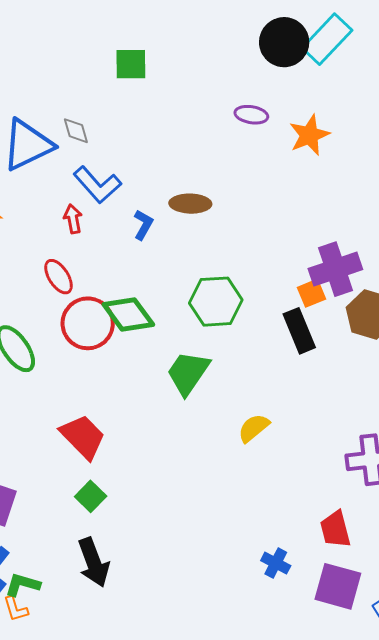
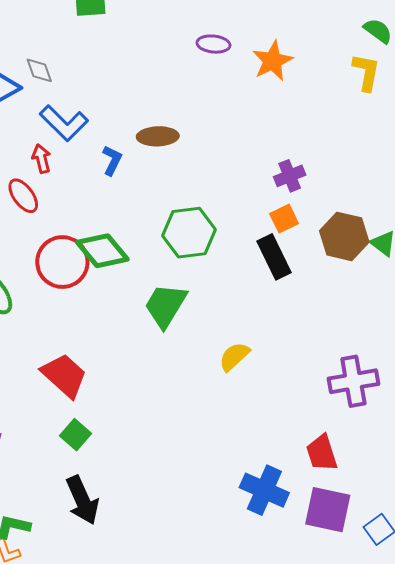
purple cross: (335, 269) -> (290, 176), moved, size x0.6
red ellipse: (59, 277) -> (23, 196), moved
blue cross: (276, 563) -> (264, 490), size x1.6

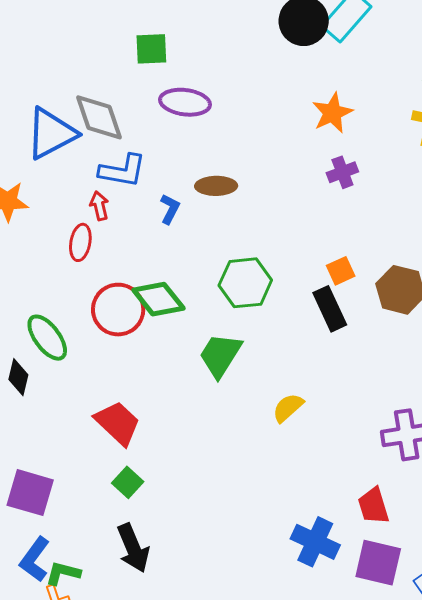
purple ellipse: (213, 44) -> (185, 102), moved, size x1.5
gray diamond: (39, 70) -> (99, 117), size x1.8
blue L-shape: (64, 123) -> (123, 171), turned -36
purple cross: (290, 176) -> (342, 172), moved
red ellipse: (23, 196) -> (80, 242), turned 45

